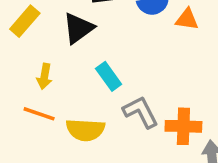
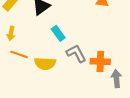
yellow arrow: (44, 76) -> (11, 33), moved

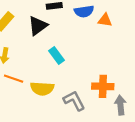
gray L-shape: (76, 53) -> (74, 101), moved

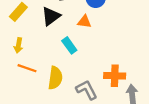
orange triangle: (105, 20) -> (84, 22), moved
yellow semicircle: (42, 89) -> (55, 78), turned -85

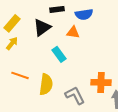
yellow arrow: (18, 45) -> (12, 43), moved, turned -152

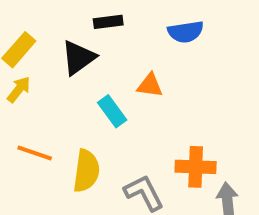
blue semicircle: (84, 14) -> (186, 32), moved
orange triangle: (73, 32) -> (150, 85), moved

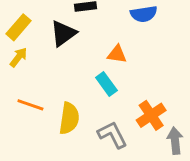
cyan rectangle: (112, 111) -> (106, 84), moved
orange cross: (196, 167) -> (151, 115), turned -36

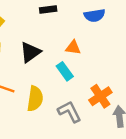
black triangle: (63, 33) -> (30, 52), moved

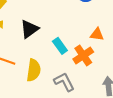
orange triangle: (73, 48) -> (97, 34), moved
orange cross: (100, 96) -> (83, 55), moved

